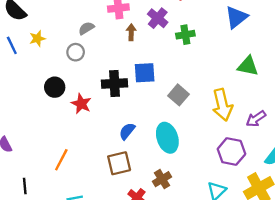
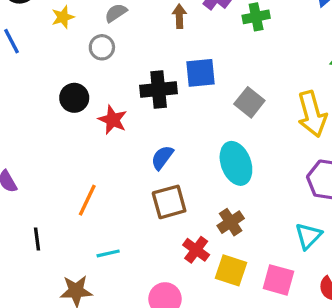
yellow star: (37, 38) -> (63, 17), moved
blue semicircle: (127, 131) -> (162, 158), moved

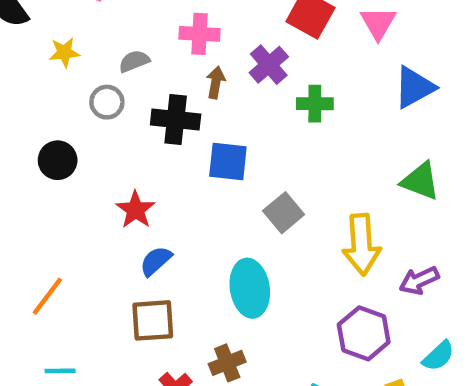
black cross: (159, 90) -> (176, 120), moved
red star: (113, 120) -> (136, 210), moved

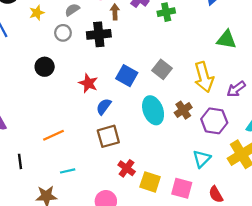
blue square: (228, 161) -> (127, 76), moved, turned 35
orange line: (47, 296) -> (54, 135), turned 40
brown cross: (227, 363) -> (183, 110), moved

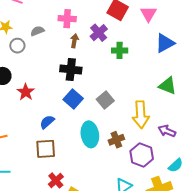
gray circle: (63, 33) -> (17, 46), moved
black cross: (99, 34) -> (71, 69), moved
red star: (88, 83) -> (26, 92), moved
purple arrow: (236, 89) -> (167, 131), turned 48

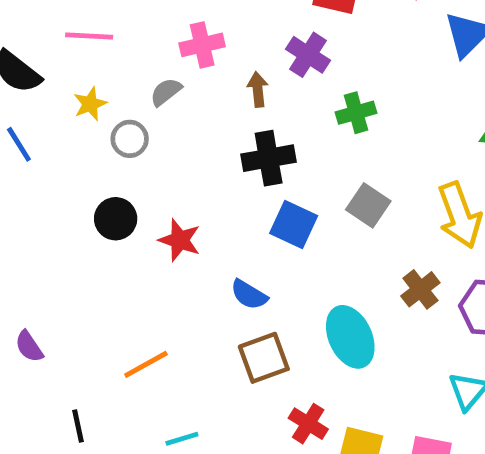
pink cross: (67, 19) -> (202, 45), moved
green cross: (120, 50) -> (356, 113), moved
blue semicircle: (47, 122) -> (249, 295), turned -91
cyan ellipse: (90, 134) -> (350, 337), moved

